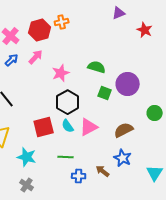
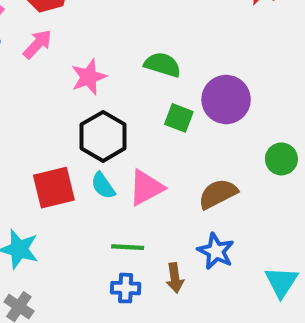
green line: (66, 157) -> (128, 247), moved
brown arrow: (103, 171) -> (175, 278), turned -136

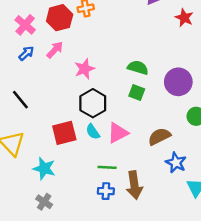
green semicircle: (163, 65) -> (138, 68), moved
purple circle: (226, 100) -> (178, 82), moved
blue star: (216, 251) -> (176, 163), moved
brown arrow: (175, 278) -> (134, 185), size x1.6

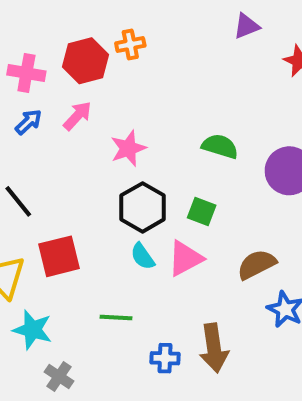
pink cross: (25, 25) -> (26, 73), turned -30
green square: (137, 93) -> (202, 212), moved
red square: (64, 133) -> (59, 256), moved
green line: (107, 167) -> (116, 317), moved
cyan star: (44, 169) -> (33, 330), moved

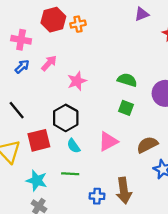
red hexagon: (86, 61) -> (53, 20), moved
black hexagon: (143, 207) -> (66, 118), moved
green square: (202, 212) -> (126, 108), moved
cyan semicircle: (143, 256) -> (74, 146), moved
cyan star: (33, 330) -> (37, 181), moved

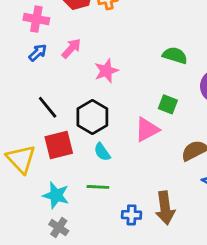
green semicircle: (127, 80) -> (175, 55), moved
black line: (17, 110) -> (48, 107), moved
pink triangle: (108, 141) -> (147, 130), moved

